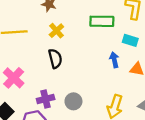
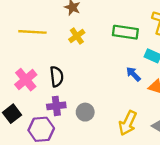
black semicircle: (55, 59) -> (57, 77), moved
blue arrow: (114, 60) -> (133, 74), turned -40

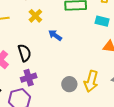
blue arrow: (133, 74) -> (55, 35), moved
gray circle: (85, 112) -> (69, 84), moved

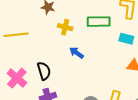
yellow cross: (35, 16) -> (65, 27), moved, turned -32

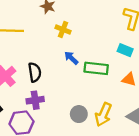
green rectangle: (99, 22) -> (96, 68), moved

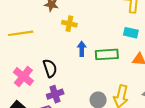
blue arrow: (71, 58) -> (82, 49), turned 56

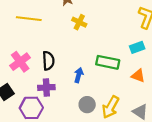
cyan rectangle: (131, 33) -> (137, 47), turned -48
blue arrow: (82, 49) -> (79, 75), moved

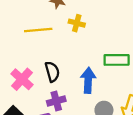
yellow line: (29, 19) -> (38, 30), moved
blue arrow: (79, 75) -> (88, 80), size x1.5

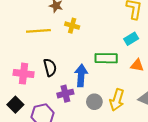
pink cross: (22, 79) -> (24, 74), turned -36
purple cross: (56, 101) -> (65, 94), moved

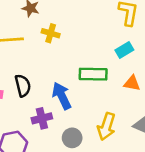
blue arrow: (81, 76) -> (62, 96), turned -30
gray circle: (94, 102) -> (72, 138), moved

